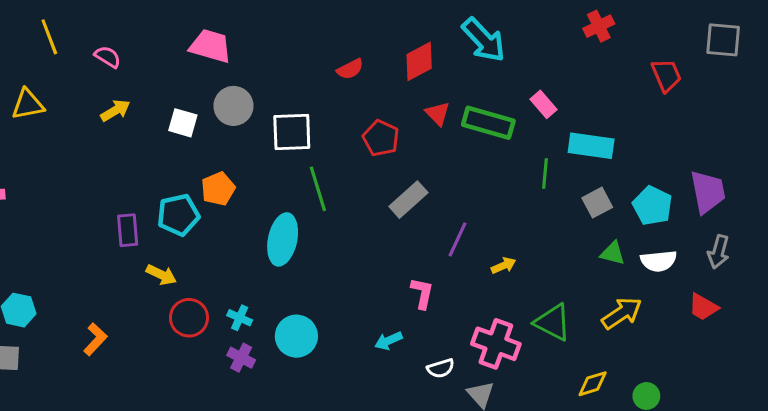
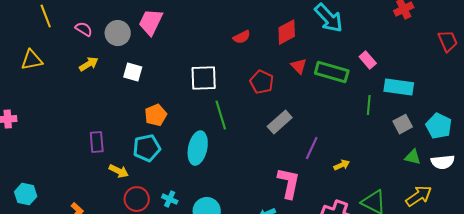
pink trapezoid: (210, 46) -> (151, 22), turned -80
gray circle: (233, 106) -> (118, 33), moved
cyan pentagon: (178, 215) -> (147, 148), moved
pink L-shape: (422, 293) -> (289, 183), size x1.5

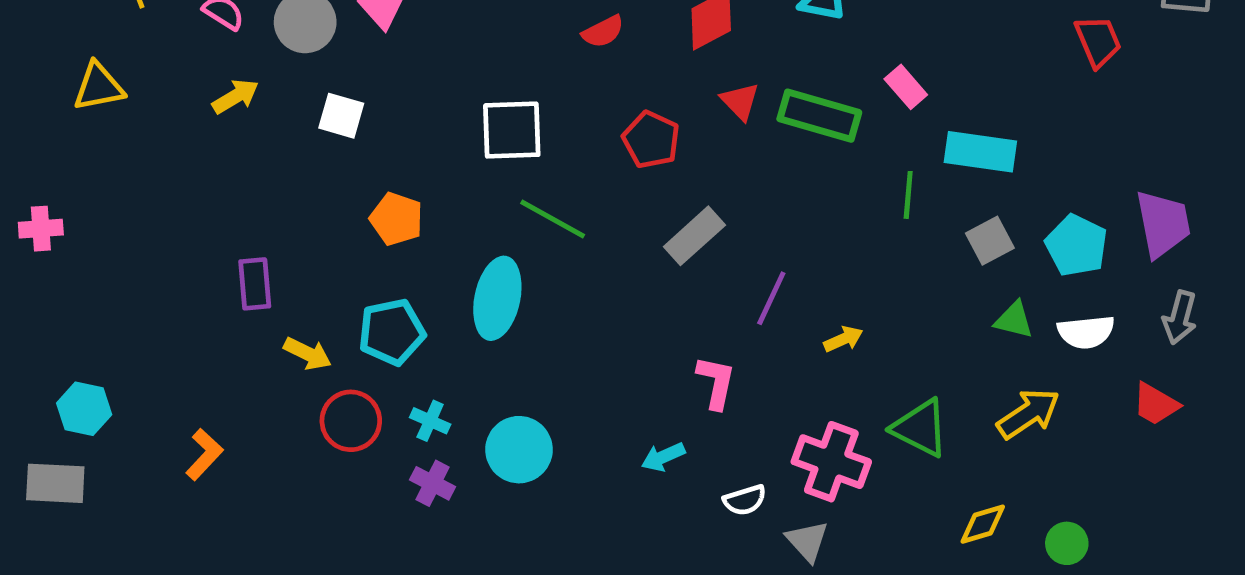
orange pentagon: (156, 115) -> (396, 219), turned -30
green line: (221, 115) -> (553, 219), turned -44
cyan pentagon: (147, 148) -> (392, 332), moved
pink L-shape: (289, 183) -> (716, 382), size x0.7

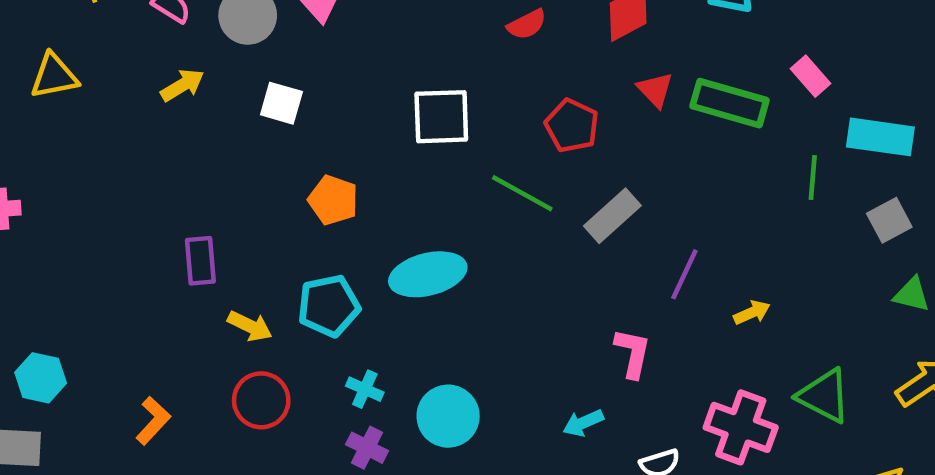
green line: (553, 219) -> (522, 193), moved
cyan ellipse: (497, 298) -> (428, 274), turned 64
red circle: (351, 421) -> (261, 400), moved

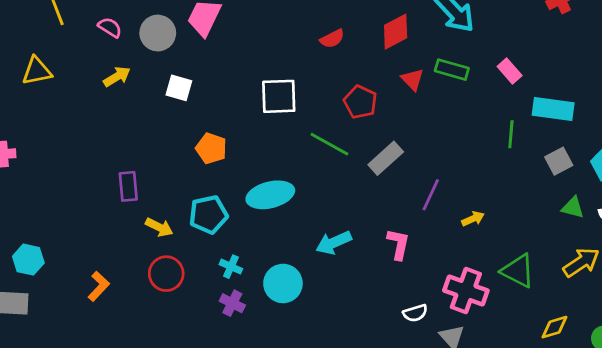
green rectangle: (729, 103) -> (452, 70), moved, size x0.7
cyan arrow: (583, 423) -> (334, 243), moved, size x1.4

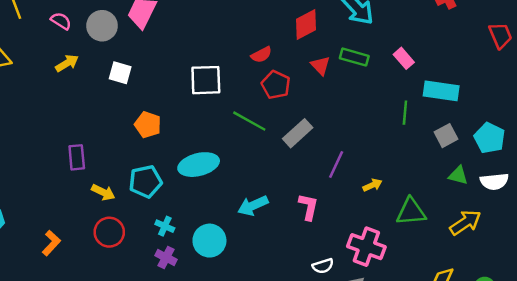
red semicircle: (332, 39) -> (261, 55), moved
green triangle: (518, 271) -> (411, 212), moved, turned -32

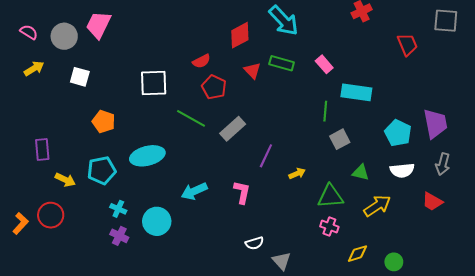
gray square: (446, 136) -> (340, 139), moved
green triangle: (458, 175) -> (361, 172), moved
red circle: (109, 232) -> (51, 215), moved
pink cross: (366, 247) -> (329, 227), moved, size x0.6

